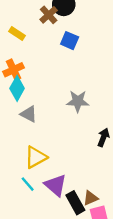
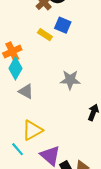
yellow rectangle: (17, 34) -> (45, 35), moved
cyan line: (28, 184) -> (18, 149), moved

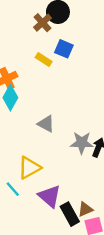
gray star: (70, 80) -> (82, 143), moved
gray triangle: (26, 91) -> (46, 124), moved

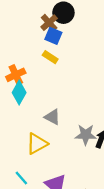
blue square: (64, 49) -> (53, 36), moved
yellow triangle: (29, 168) -> (37, 144), moved

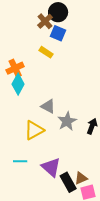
blue square: (53, 36) -> (58, 33), moved
gray star: (86, 135) -> (67, 121), moved, turned -30
cyan line: (21, 178) -> (20, 161), turned -48

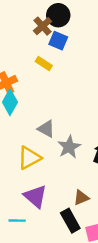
cyan line: (20, 161) -> (17, 221), moved
purple triangle: (51, 167) -> (35, 196), moved
brown triangle: (81, 178) -> (81, 198), moved

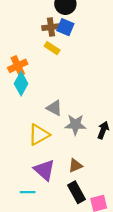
brown cross: (43, 26) -> (51, 27), moved, turned 35
gray star: (69, 147) -> (75, 125), turned 30
brown triangle: (81, 198) -> (75, 166), moved

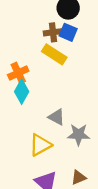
yellow rectangle: (52, 48) -> (54, 54), size x1.5

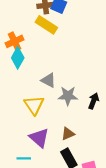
yellow triangle: (40, 145) -> (34, 105), turned -35

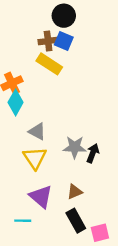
gray triangle: (48, 80) -> (37, 131), moved
black arrow: (94, 101) -> (93, 153), moved

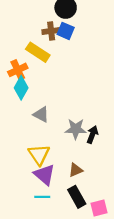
yellow rectangle: (49, 64) -> (38, 52), moved
yellow triangle: (35, 158) -> (39, 155), moved
cyan line: (23, 221) -> (42, 197), moved

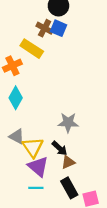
brown cross: (51, 31) -> (45, 28), turned 35
cyan diamond: (21, 88) -> (16, 98), moved
gray triangle: (41, 114) -> (17, 136), moved
black arrow: (92, 135) -> (60, 148), moved, turned 112

